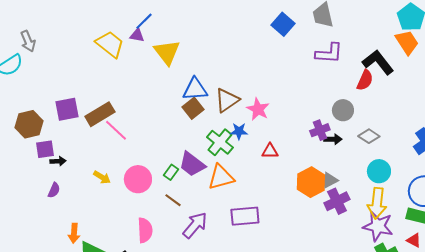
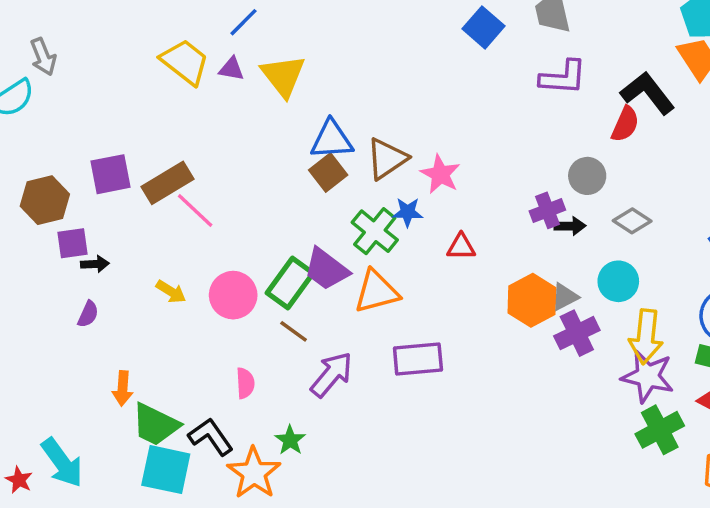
purple triangle: (137, 35) -> (231, 69), moved
cyan circle: (379, 171) -> (618, 281), moved
green rectangle: (171, 172) -> (290, 283), size x1.8
pink semicircle: (145, 230) -> (245, 383), size x0.7

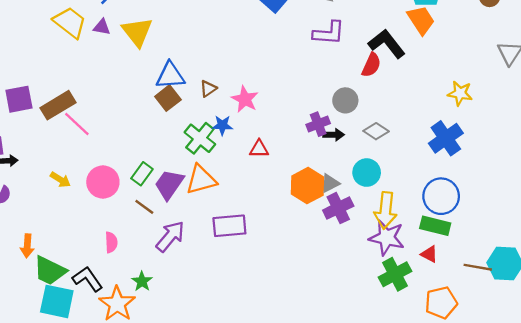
brown triangle: (387, 159) -> (208, 89), size x0.6
purple trapezoid: (326, 269) -> (169, 184), moved, turned 88
green rectangle: (290, 283) -> (142, 174), size x0.7

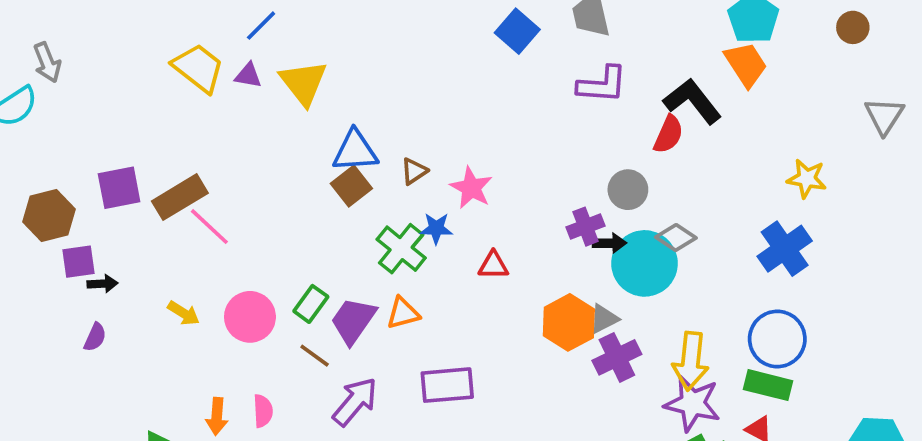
cyan circle: (367, 173) -> (645, 263), moved, size x1.5
orange triangle: (201, 180) -> (403, 313), size x0.7
orange arrow: (27, 246) -> (217, 416), moved

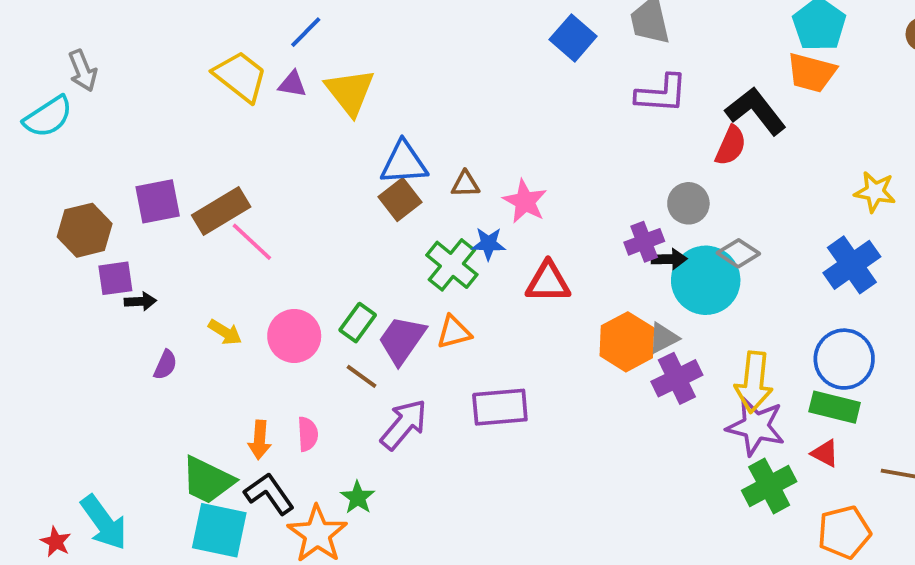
orange trapezoid: (746, 64) -> (811, 73), turned 138
brown triangle: (414, 171) -> (465, 184), turned 32
red triangle: (493, 265) -> (548, 282), size x1.4
purple semicircle: (95, 337) -> (165, 365), moved

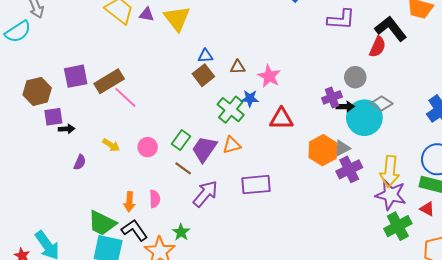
blue triangle: (404, 163) -> (205, 56), size x0.6
pink circle: (294, 336) -> (148, 147), size x0.7

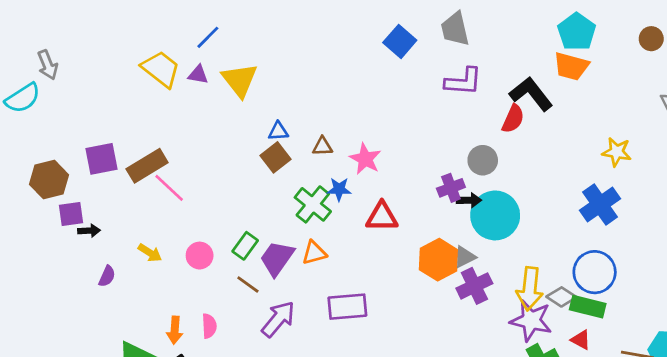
gray diamond: (382, 104) -> (561, 297), moved

